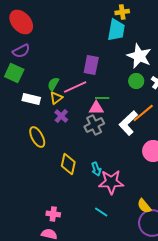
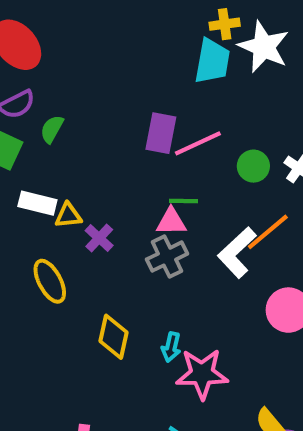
white star: (139, 56) -> (264, 47), moved
green semicircle: (53, 84) -> (52, 129), moved
pink line: (75, 87) -> (198, 143), moved
yellow triangle: (56, 98) -> (68, 215), moved, turned 32
cyan arrow: (96, 169) -> (171, 347), turned 32

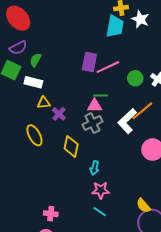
white star: (264, 47) -> (140, 19), size x0.7
white rectangle: (37, 203) -> (33, 82), moved
yellow diamond: (114, 337) -> (71, 146), moved
pink star: (202, 374) -> (101, 190), moved, size x0.7

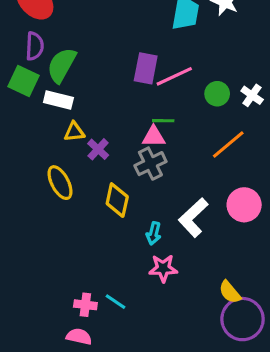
purple semicircle: (18, 48) -> (35, 46), turned -60
green semicircle: (35, 60) -> (62, 65), size x1.6
white L-shape: (127, 121) -> (193, 218), moved
cyan line: (100, 212) -> (116, 302), moved

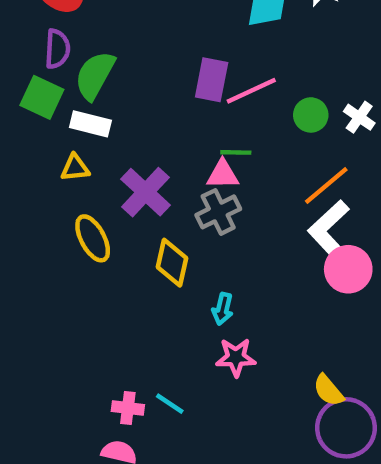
yellow triangle: (74, 132) -> (75, 168), moved
purple cross: (98, 149) -> (146, 192), size x1.6
white L-shape: (193, 218) -> (328, 227), moved

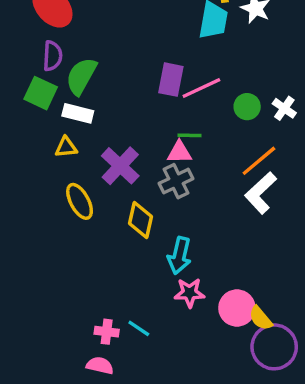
pink circle: (348, 269) -> (237, 308), moved
cyan arrow: (223, 309) -> (179, 256), size x1.5

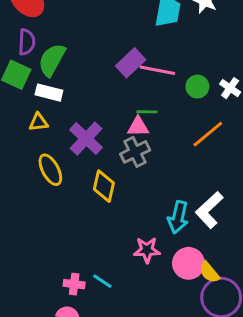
purple rectangle: (171, 80) -> (131, 63), turned 36
pink line: (201, 88) -> (157, 70), turned 36
white L-shape: (261, 193) -> (209, 210), moved
cyan arrow: (179, 256) -> (178, 217), moved

